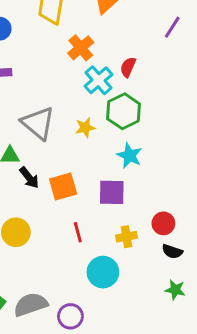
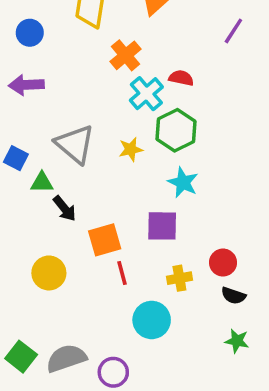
red semicircle: (128, 67) -> (181, 78), turned 78
orange square: (63, 187) -> (105, 240), moved

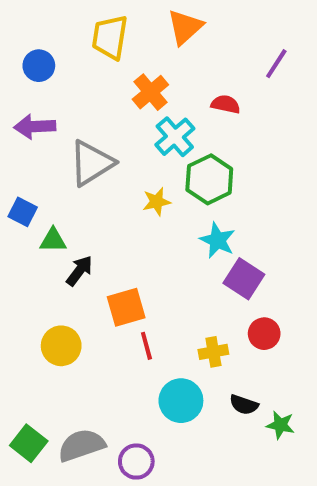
red semicircle: (181, 78) -> (226, 104), moved
gray triangle: (75, 144) -> (92, 163), moved, turned 48
black arrow: (65, 209) -> (79, 271), turned -104
purple square: (162, 226) -> (244, 279), moved, turned 32
black semicircle: (233, 296) -> (244, 405), moved

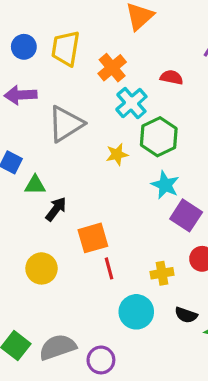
yellow trapezoid: (110, 37) -> (66, 48), moved

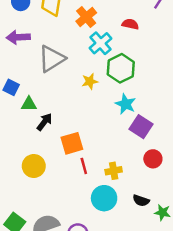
yellow cross: (162, 273) -> (114, 171), moved

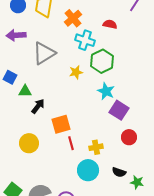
cyan cross: (100, 43) -> (85, 40), turned -30

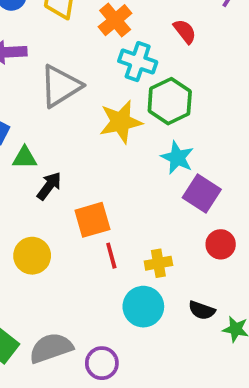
red semicircle: (110, 24) -> (185, 31), turned 40
yellow star: (76, 72) -> (121, 122), size x1.6

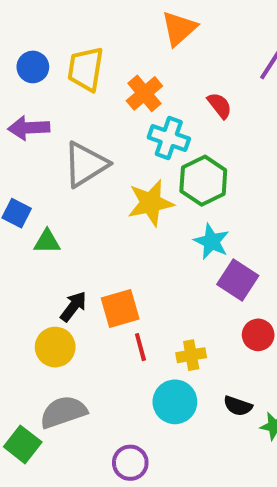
black arrow: (49, 186) -> (73, 306), moved
gray semicircle: (51, 348) -> (63, 412), moved

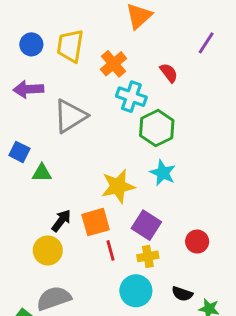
yellow star: (151, 203) -> (118, 186), moved
purple square: (238, 280) -> (146, 225), moved

